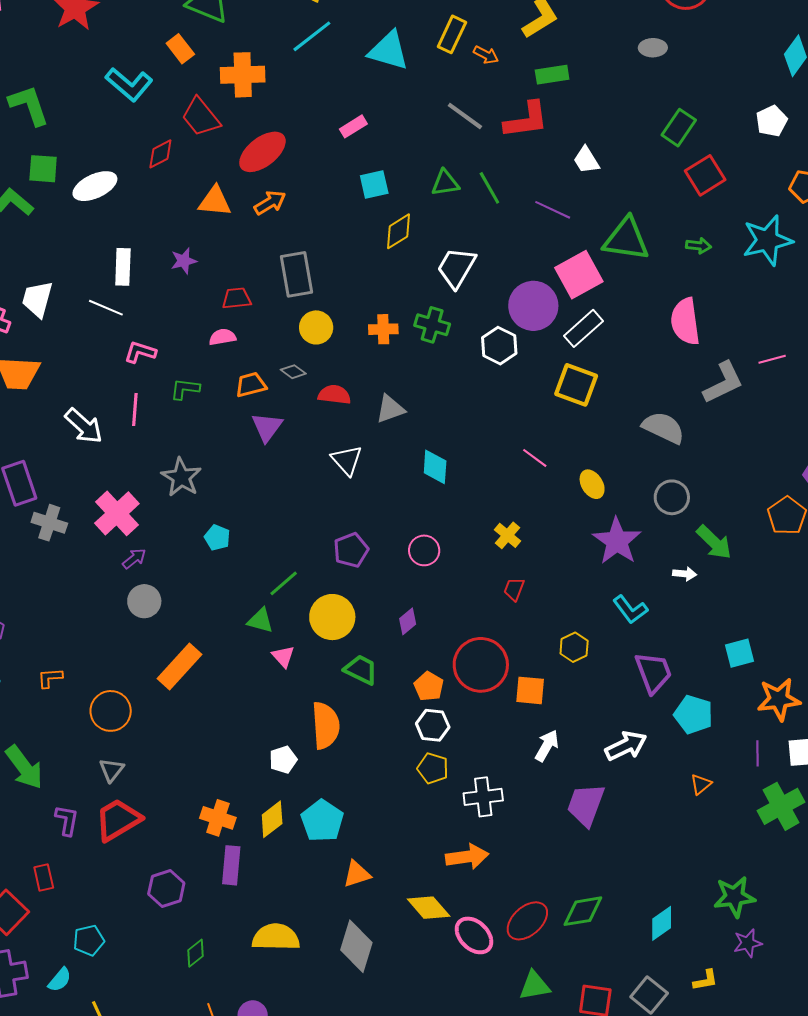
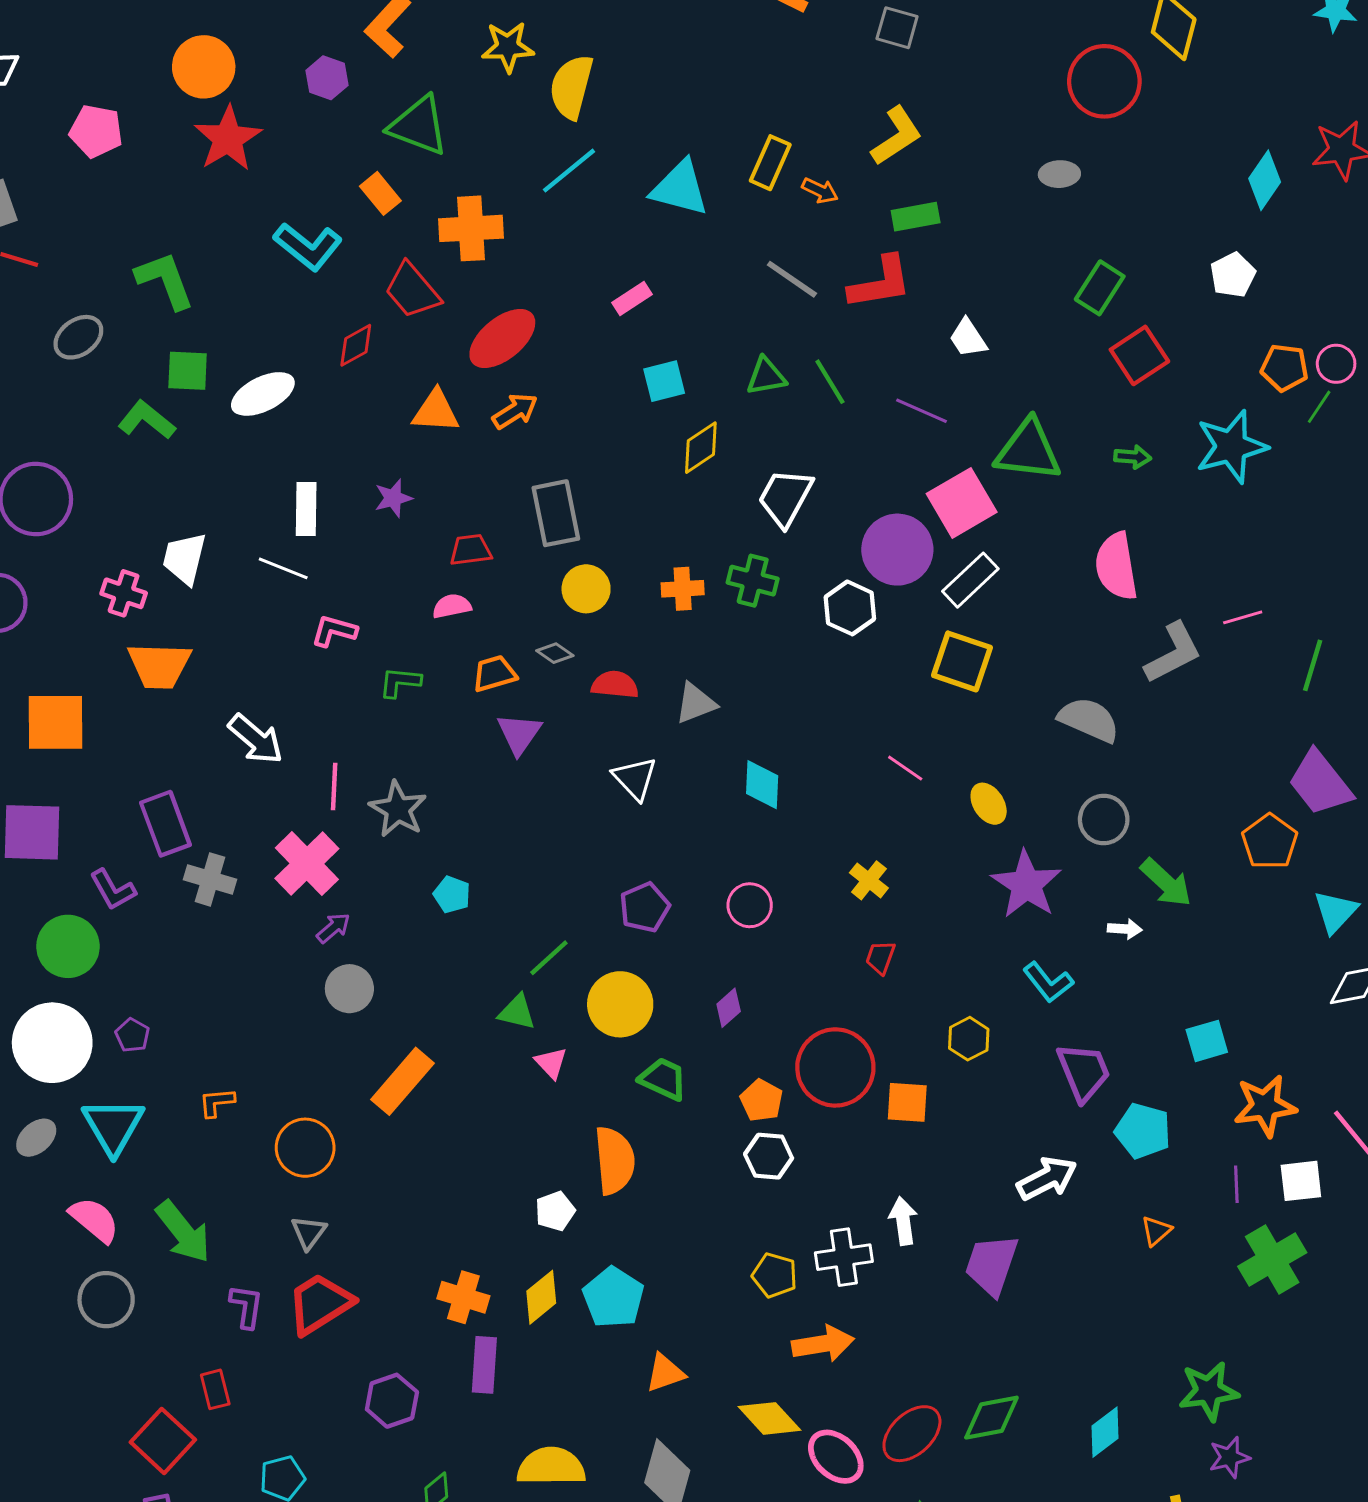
pink line: (135, 409) -> (334, 787), moved
white arrow: (547, 746) -> (903, 1221), moved, turned -36
yellow pentagon: (433, 768) -> (775, 1275), moved

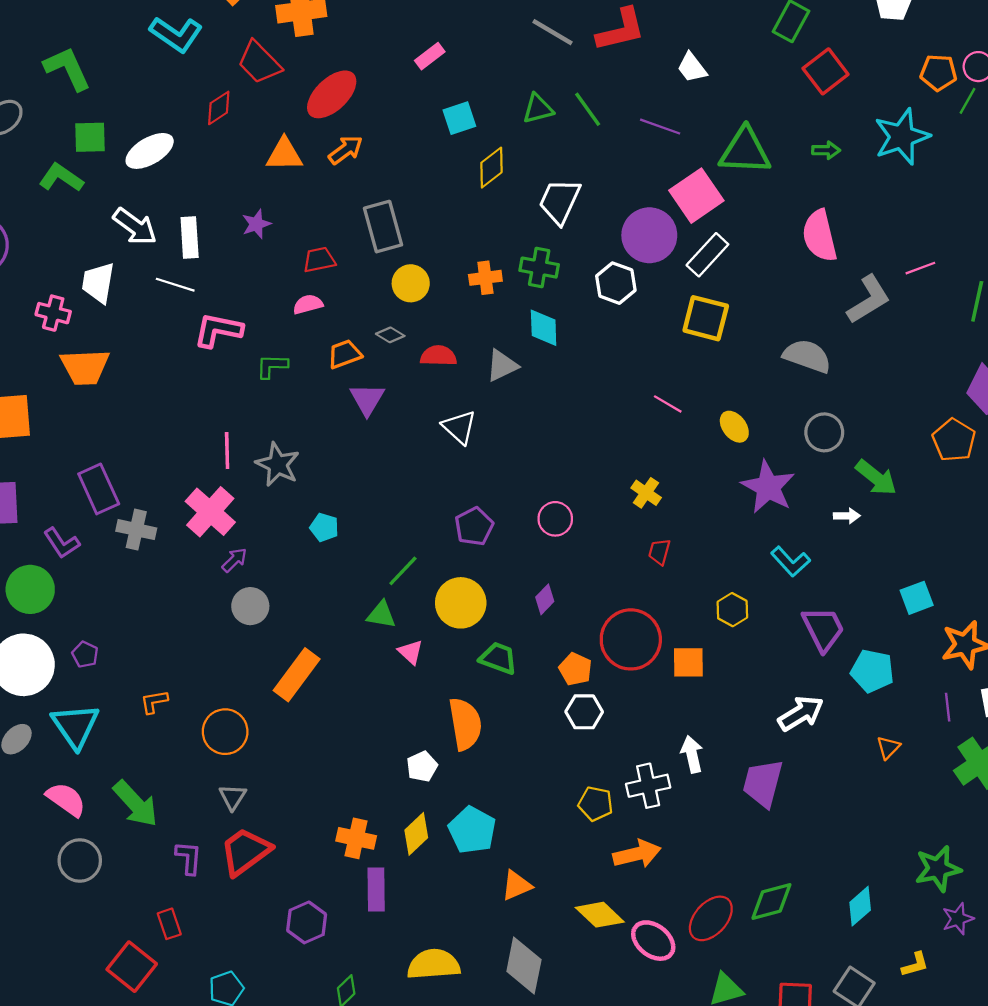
pink L-shape: (334, 631) -> (218, 330), size x1.4
white arrow: (256, 739) -> (135, 226), moved
cyan diamond: (762, 785) -> (544, 328), moved

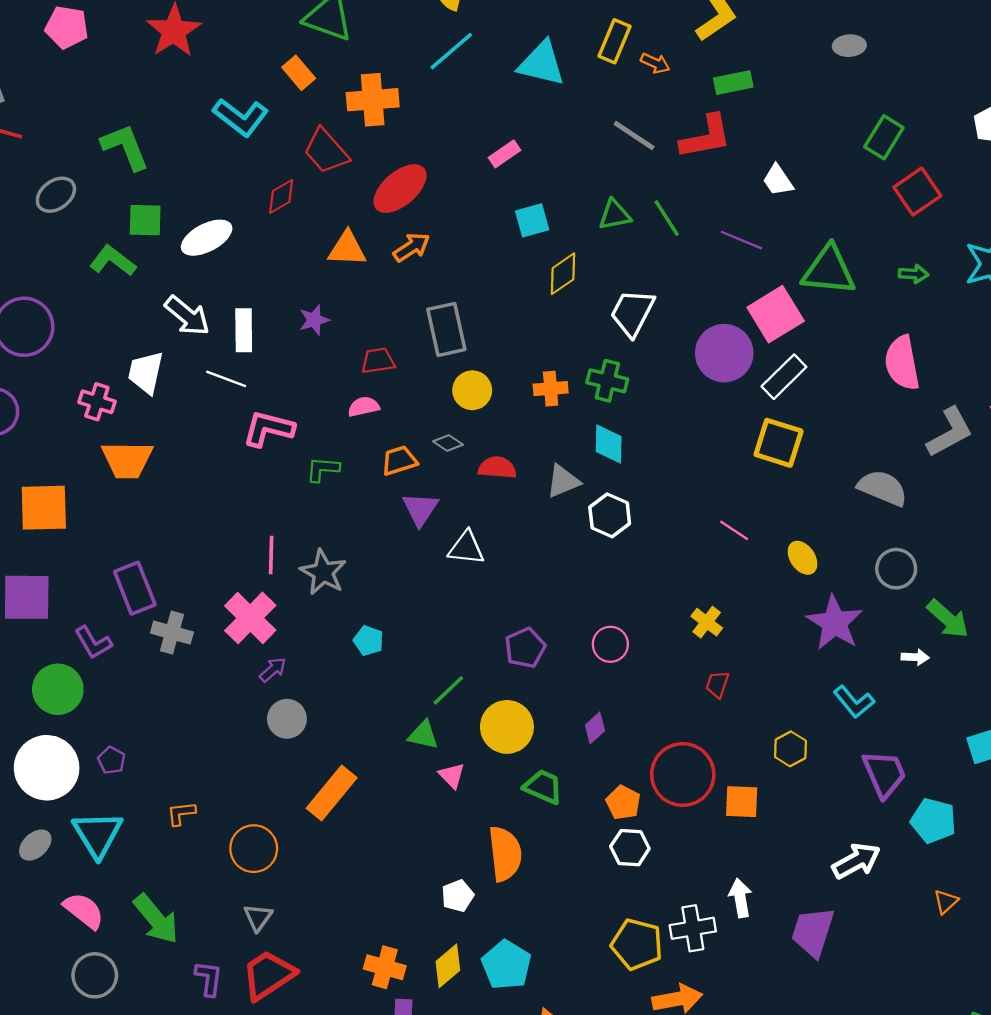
white hexagon: (616, 283) -> (610, 515), moved
white triangle: (459, 427) -> (466, 548), moved, turned -39
yellow pentagon: (596, 804) -> (637, 944), size x1.4

